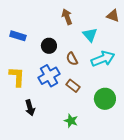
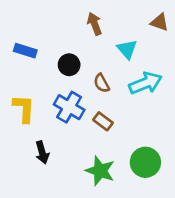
blue cross: (49, 76) -> (69, 107), turned -30
green circle: (105, 99) -> (145, 162), moved
green star: (71, 121) -> (100, 171), size x1.5

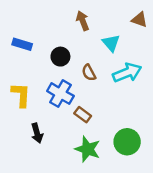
brown rectangle: (103, 121) -> (83, 115), moved

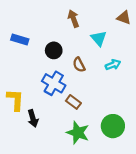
cyan arrow: (127, 73) -> (113, 65), size x0.6
yellow L-shape: (21, 95) -> (15, 100), moved

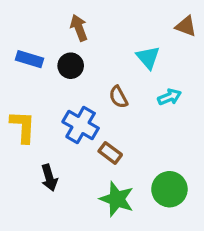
brown arrow: (73, 19) -> (79, 28), moved
black circle: (54, 50) -> (71, 66), moved
yellow L-shape: (15, 100) -> (23, 127), moved

